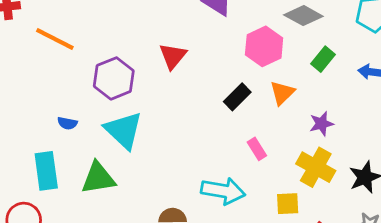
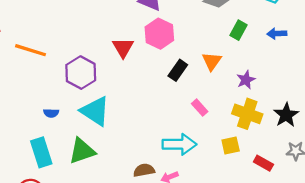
pink hexagon: (264, 46) -> (159, 34), moved

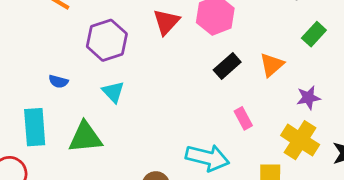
cyan triangle: (95, 111) -> (113, 92), size x0.6

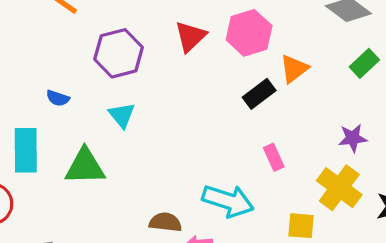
orange triangle: (272, 65) -> (294, 69), moved

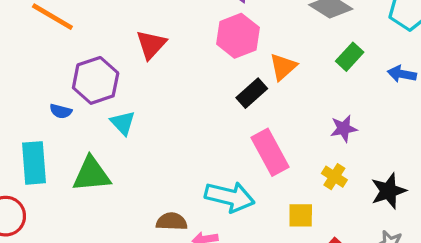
red triangle: (191, 37) -> (151, 45), moved
purple hexagon: (119, 53) -> (96, 80), moved
pink rectangle: (274, 157) -> (270, 152), size x1.8
yellow cross: (339, 188) -> (334, 177), size x0.6

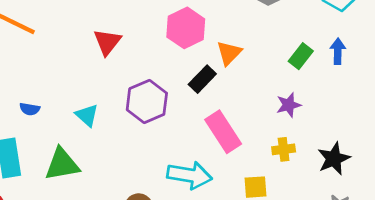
green rectangle: (350, 57) -> (301, 56), moved
blue arrow: (402, 74) -> (338, 51), turned 85
purple hexagon: (96, 80) -> (147, 101), moved
yellow cross: (334, 177) -> (284, 149), turned -35

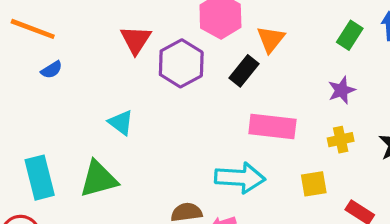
purple hexagon: (147, 101) -> (181, 63), moved
blue semicircle: (30, 109) -> (52, 70), moved, turned -36
pink rectangle: (223, 132) -> (272, 126), turned -45

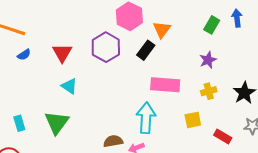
red triangle: (136, 40) -> (62, 53), moved
cyan rectangle: (40, 178) -> (19, 123), size x0.6
cyan arrow: (240, 178) -> (146, 118), turned -88
green triangle: (99, 179) -> (57, 123), turned -36

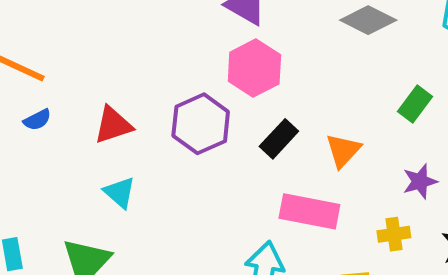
orange triangle: (162, 30) -> (343, 150), moved
red triangle: (62, 53) -> (113, 125), turned 35
purple star: (208, 60) -> (420, 181), moved

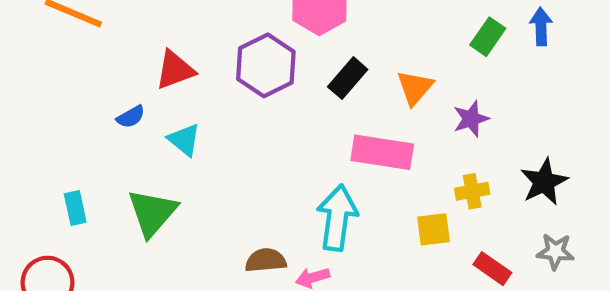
blue semicircle: (37, 120) -> (131, 117), moved
purple star: (420, 181) -> (471, 119), moved
yellow cross: (394, 234) -> (472, 191), moved

